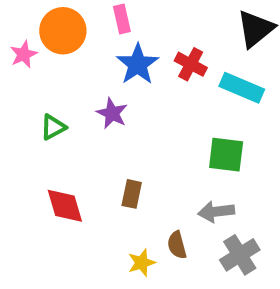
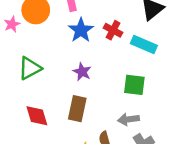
purple star: (112, 113) -> (82, 72), moved
green triangle: (53, 127) -> (30, 68), size x1.5
brown rectangle: (132, 194) -> (77, 109), size x1.5

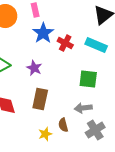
red cross: (113, 30) -> (65, 43), moved
purple star: (82, 72) -> (34, 68), moved

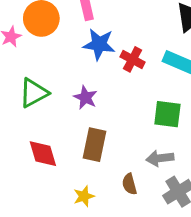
blue star: (43, 33) -> (99, 44), turned -30
yellow star: (45, 134) -> (84, 196), moved

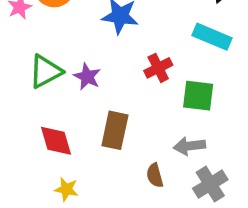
red cross: (133, 59) -> (158, 68), moved, turned 35
purple star: (85, 97) -> (87, 77), moved
yellow star: (84, 196) -> (66, 189), moved, turned 30

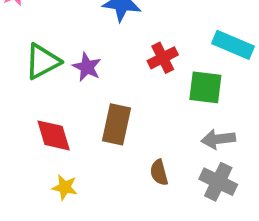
cyan rectangle: (212, 37) -> (233, 45), moved
gray arrow: (189, 146) -> (218, 139), moved
gray cross: (210, 184) -> (218, 182), turned -32

